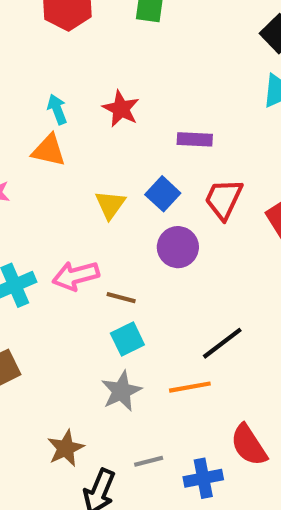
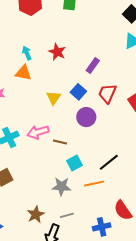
purple rectangle: (195, 139) -> (93, 65), turned -56
cyan square: (127, 339) -> (74, 163), moved
gray star: (121, 391) -> (61, 186), turned 30
gray line: (149, 461) -> (67, 215), moved

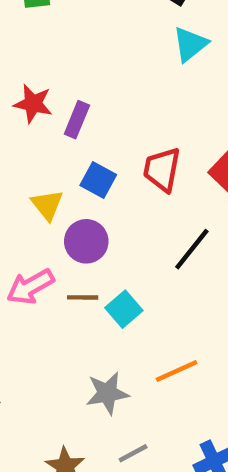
purple rectangle: (93, 65) -> (77, 120), moved
purple circle: (86, 117) -> (86, 241), moved
black line: (109, 162) -> (192, 249), moved
cyan square: (74, 163) -> (124, 309), moved

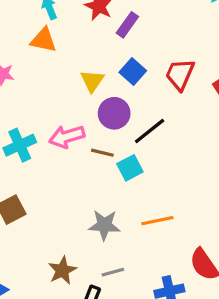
black line: (192, 249) -> (150, 131), moved

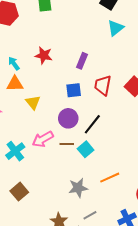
purple rectangle: (127, 25) -> (82, 61), moved
blue square: (133, 71) -> (74, 90), turned -35
yellow triangle: (92, 81) -> (33, 102), moved

